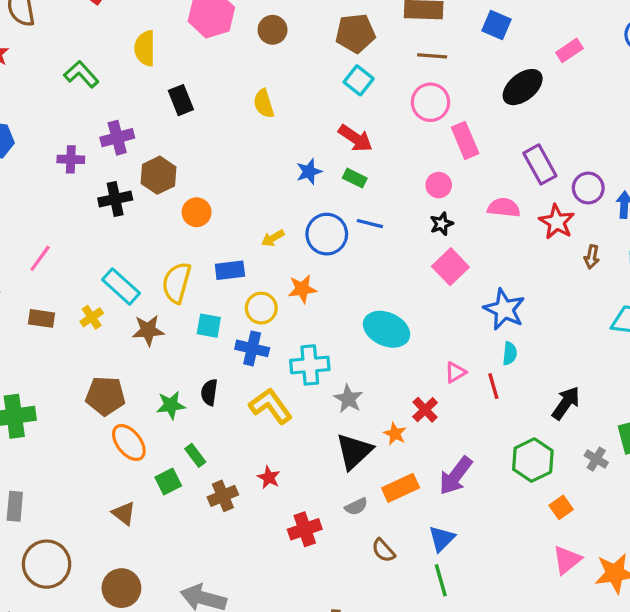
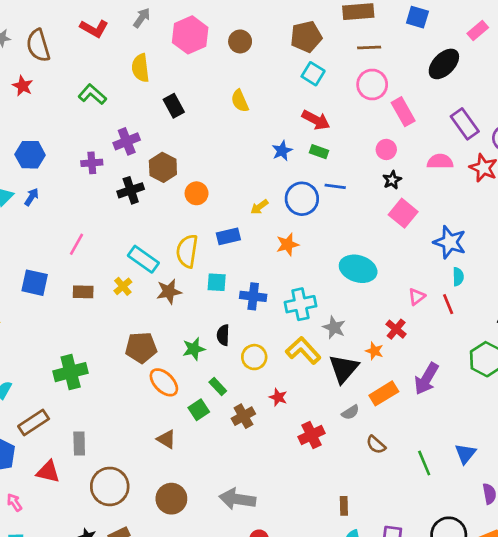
yellow circle: (261, 308) -> (254, 357), moved
yellow L-shape: (271, 406) -> (303, 350), moved
blue triangle: (442, 539) -> (465, 454), moved

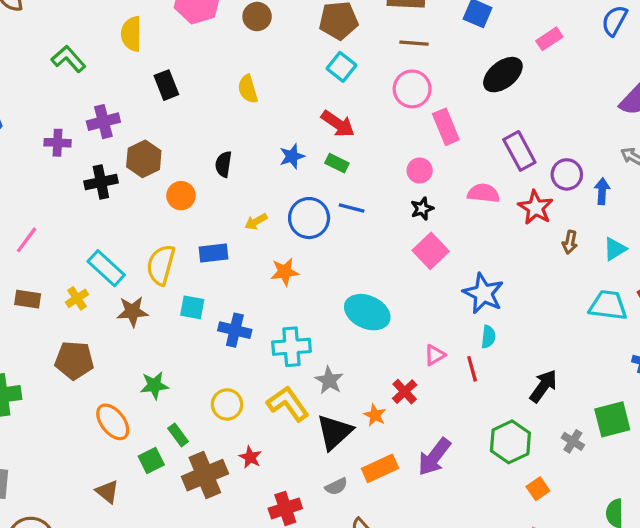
black semicircle: (223, 335) -> (223, 164), moved
brown pentagon: (141, 347) -> (74, 360), moved
brown cross: (243, 416) -> (205, 475), size x1.5

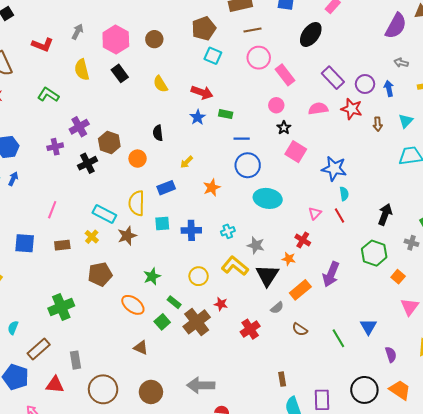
black rectangle: (166, 85) -> (120, 73), moved
red arrow: (338, 124) -> (202, 92), moved
blue circle: (309, 218) -> (248, 165), moved
cyan cross: (291, 347) -> (228, 231), size x0.6

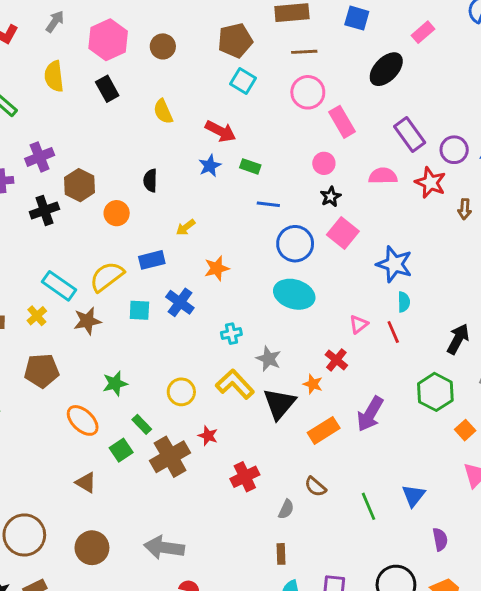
blue circle: (248, 165) -> (295, 244), moved
yellow semicircle: (137, 203) -> (107, 277), turned 45
blue cross: (191, 230) -> (180, 302), moved, turned 30
gray semicircle: (277, 308) -> (286, 509), moved, turned -32

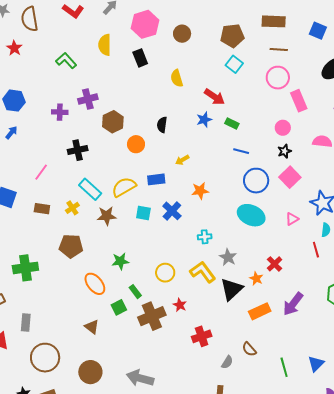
black cross: (44, 210) -> (78, 150), moved
pink triangle: (359, 324) -> (292, 219), moved

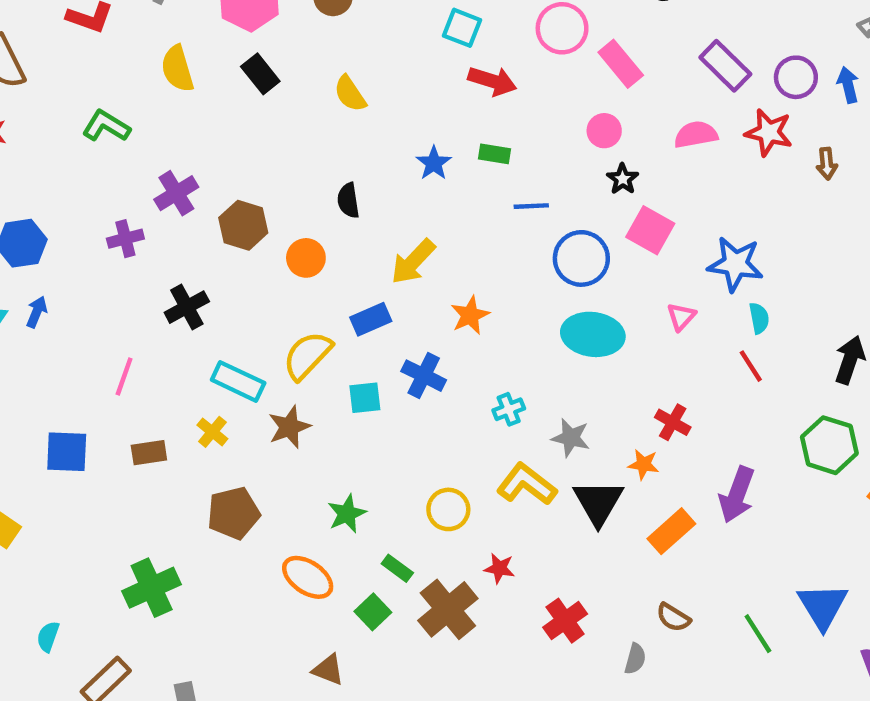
red arrow: (214, 97) -> (492, 81), moved
yellow arrow: (182, 160) -> (413, 262), size x1.6
blue triangle: (316, 364) -> (823, 606), size x1.4

